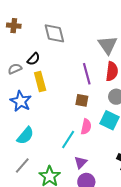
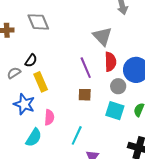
gray diamond: (54, 33) -> (38, 22), moved
pink semicircle: (86, 127) -> (49, 117), moved

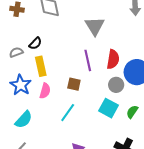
gray triangle: (102, 36) -> (95, 26), moved
brown square: (85, 95) -> (74, 84), moved
pink semicircle: (49, 117) -> (45, 91), moved
cyan line: (77, 135) -> (68, 113), moved

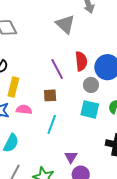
gray triangle: (95, 26) -> (65, 24), moved
yellow rectangle: (41, 66) -> (13, 87), turned 42
pink semicircle: (45, 91) -> (24, 110), turned -84

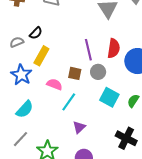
gray circle: (91, 85) -> (98, 72), moved
pink semicircle: (24, 110) -> (54, 84), moved
purple triangle: (71, 157) -> (79, 127), moved

